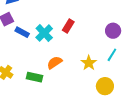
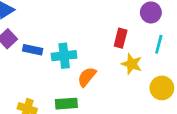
red rectangle: (68, 26) -> (121, 38), moved
cyan cross: (44, 33) -> (64, 56), moved, turned -36

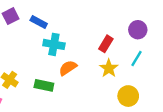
blue rectangle: (33, 50) -> (39, 22), moved

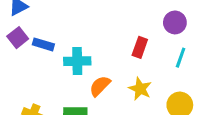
blue rectangle: (39, 22) -> (43, 44), moved
yellow star: (109, 68) -> (140, 89), moved

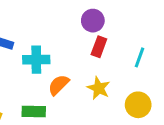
purple circle: (175, 22) -> (93, 21), moved

